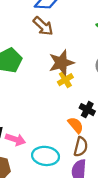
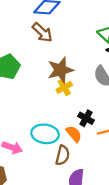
brown semicircle: (81, 147) -> (63, 155), moved
cyan ellipse: (46, 156) -> (45, 134), moved

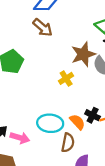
brown star: (60, 70) -> (83, 54), moved
black cross: (86, 118) -> (93, 115), moved

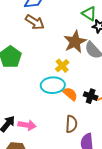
orange semicircle: (77, 122) -> (70, 94), moved
cyan ellipse: (50, 123) -> (53, 85), moved

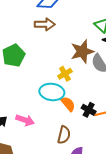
brown arrow: (35, 22) -> (45, 24), turned -42
pink arrow: (27, 125) -> (25, 120), moved

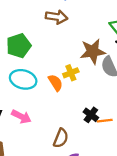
cyan ellipse: (52, 92) -> (23, 79), moved
orange semicircle: (68, 104) -> (56, 83), moved

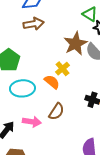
brown semicircle: (61, 138) -> (56, 112), moved, turned 30

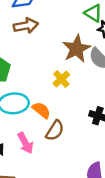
orange semicircle: (52, 82) -> (41, 110), moved
pink arrow: (32, 122) -> (25, 143), turned 54

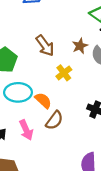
brown arrow: (26, 26) -> (45, 46), moved, turned 60
brown star: (76, 49) -> (80, 46), size x0.6

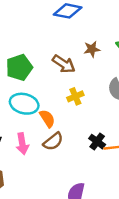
brown arrow: (45, 46) -> (64, 64), turned -35
brown star: (80, 46) -> (92, 49), moved

